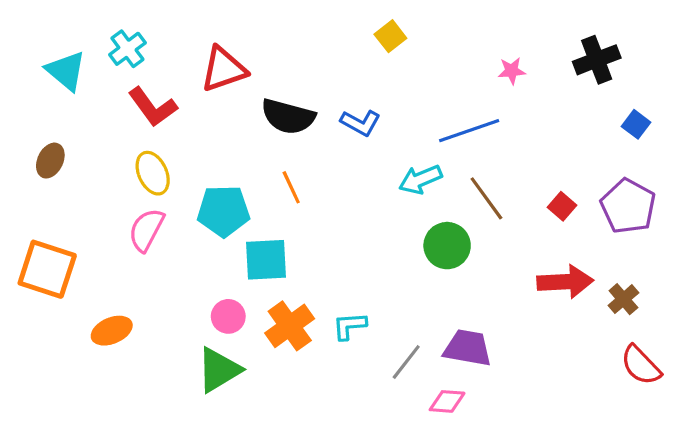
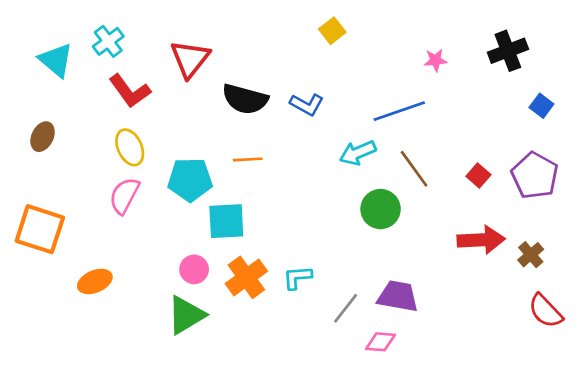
red triangle: (224, 69) -> (190, 59), turned -33
orange line: (291, 187) -> (248, 159), turned -68

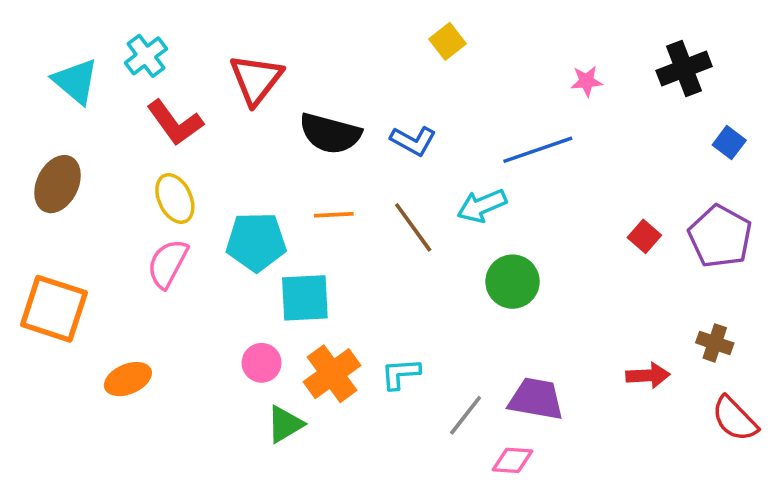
brown ellipse: (43, 137) -> (57, 184), size x1.4
brown line: (414, 169) -> (413, 227), moved
red arrow: (481, 240) -> (648, 375), moved, size x0.7
brown cross: (531, 255) -> (715, 343), turned -30
green triangle: (186, 315) -> (285, 424), moved, size x0.7

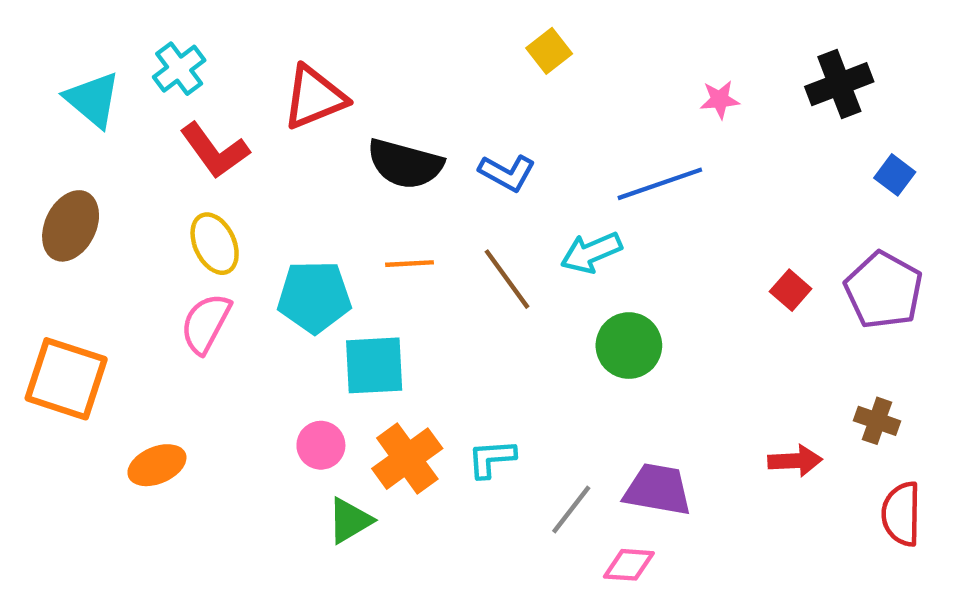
red triangle: (256, 79) -> (314, 97), turned 30
red semicircle: (735, 419) -> (901, 514), turned 45

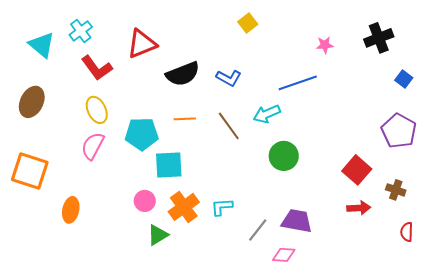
black semicircle: (405, 164) -> (183, 74), turned -36
red square: (791, 290) -> (357, 170), moved, size x1.6
orange ellipse: (157, 465) -> (71, 210), turned -55
red semicircle: (901, 514) -> (407, 232), size x0.7

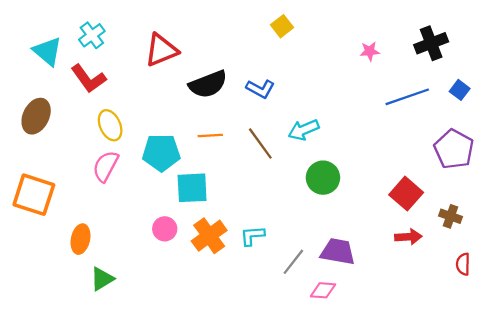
red L-shape: (97, 68) -> (88, 79), moved
blue line: (298, 83) -> (407, 97), moved
green triangle: (158, 235) -> (102, 279), moved

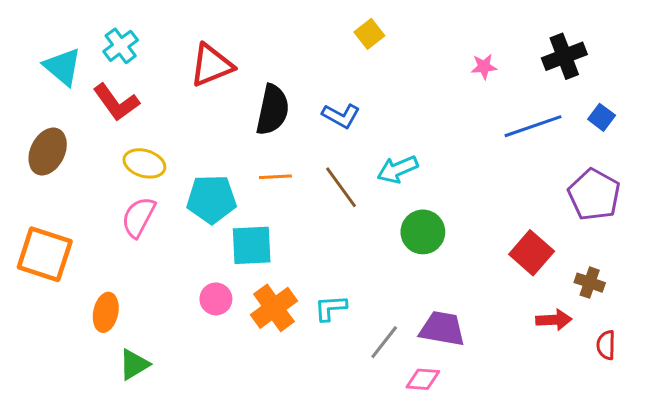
black semicircle: (208, 84) -> (272, 110), turned -57
yellow ellipse: (110, 125) -> (144, 163), turned -48
red arrow: (408, 237) -> (554, 320), moved

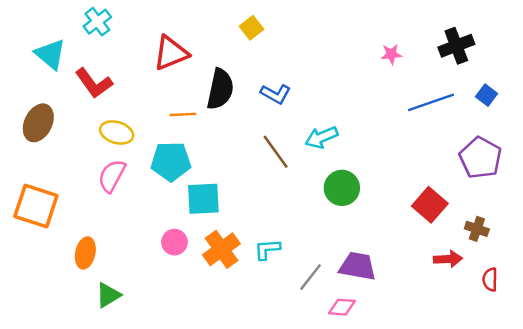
yellow square: (369, 34) -> (252, 28), moved
cyan cross: (121, 46) -> (97, 22), moved
orange line: (275, 177) -> (183, 114), moved

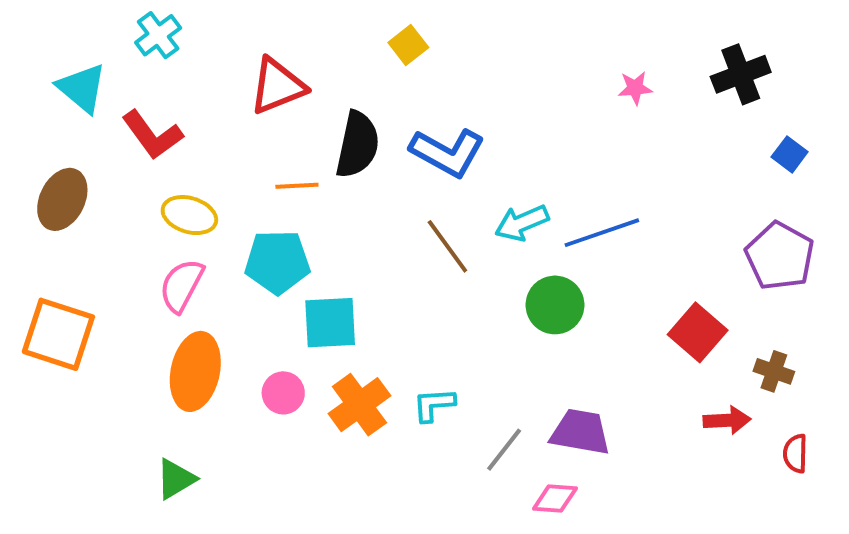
blue L-shape: (276, 94) -> (447, 152), size x1.5
blue line: (431, 102) -> (602, 233), moved
orange ellipse: (85, 253) -> (195, 371), moved, size x1.5

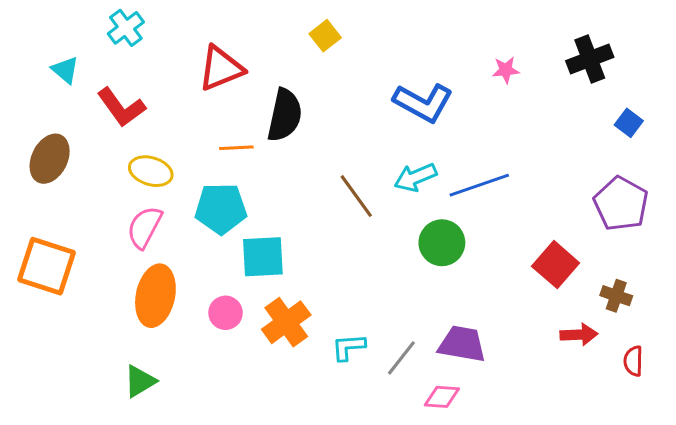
cyan triangle: (82, 88) -> (65, 70), size x0.7
blue L-shape: (447, 152) -> (423, 103), moved
cyan L-shape: (434, 405) -> (348, 347), moved

